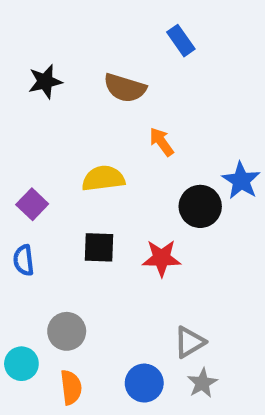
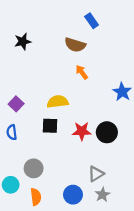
brown semicircle: (125, 88) -> (75, 45), moved
yellow semicircle: (103, 178) -> (58, 102), moved
black circle: (200, 206) -> (107, 132), moved

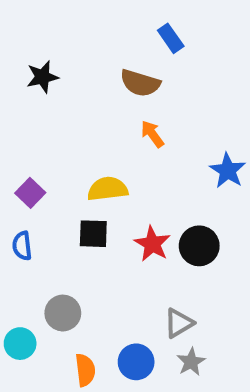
red star: (82, 131) -> (152, 244), turned 30
orange semicircle: (36, 197) -> (85, 370), moved

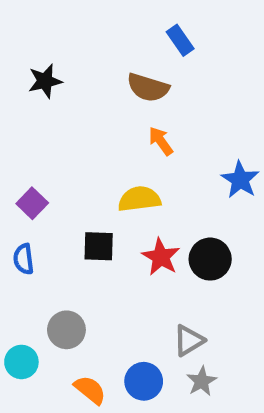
yellow semicircle: (108, 189) -> (139, 199), moved
orange semicircle: (85, 370) -> (90, 390), turned -44

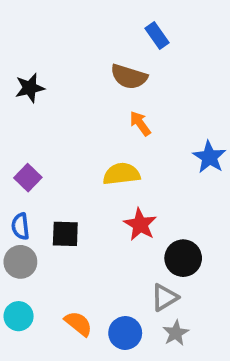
black star: (45, 81) -> (30, 88), moved
black square: (99, 246) -> (65, 234), moved
black circle: (210, 259) -> (183, 258), moved
gray circle: (66, 330) -> (20, 262), moved
orange semicircle: (90, 390) -> (78, 324), moved

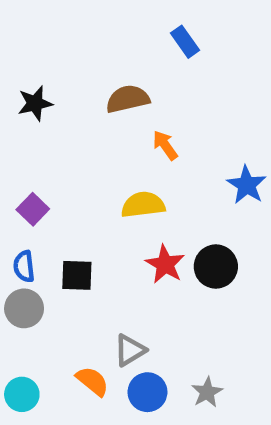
brown semicircle: (129, 77) -> (128, 99), moved, turned 150
black circle: (183, 258) -> (216, 267), moved
gray triangle: (164, 297) -> (130, 350), moved
cyan circle: (19, 316) -> (22, 394), moved

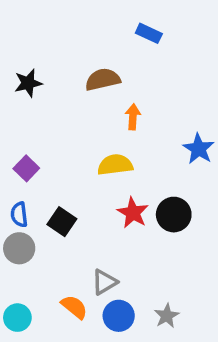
blue rectangle: (185, 42) -> (149, 33), turned -30
orange arrow: (165, 145) -> (133, 117), turned 40
black square: (77, 275) -> (62, 222), turned 32

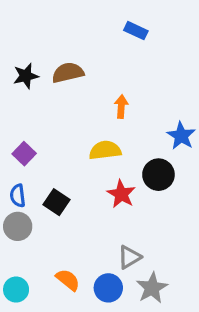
brown semicircle: (103, 80) -> (68, 73), moved
black circle: (174, 215) -> (158, 175), moved
gray triangle: (104, 282) -> (129, 257), moved
gray star: (167, 316) -> (152, 288), size x1.4

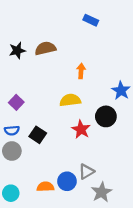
blue semicircle: (18, 196) -> (12, 130), turned -88
orange semicircle: (68, 280) -> (45, 187), turned -42
blue circle: (108, 288) -> (67, 181), moved

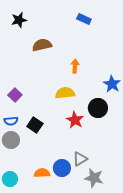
black star: (17, 51) -> (19, 20), moved
gray star: (102, 192) -> (94, 178), turned -30

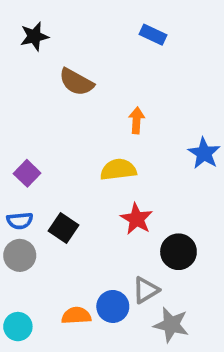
brown semicircle: (42, 45) -> (76, 82), turned -138
black circle: (98, 108) -> (178, 252), moved

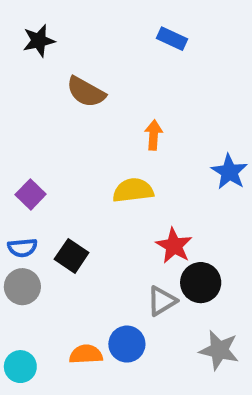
red star: (137, 219) -> (174, 246), moved
gray triangle: (146, 290) -> (162, 301), moved
gray star: (171, 325) -> (219, 350), moved

